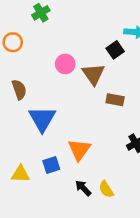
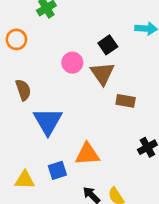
black square: (115, 50) -> (108, 45), moved
orange triangle: (79, 150) -> (87, 154), turned 50

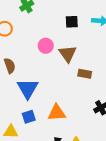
black square: (108, 45) -> (72, 22), moved, turned 32
blue square: (57, 170) -> (29, 117), moved

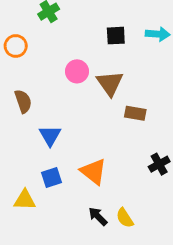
blue triangle: (28, 89) -> (50, 136), size x0.7
orange triangle: (57, 113) -> (93, 172), turned 42

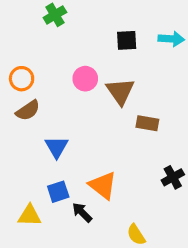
orange circle: (16, 46) -> (22, 79), moved
brown semicircle: (23, 101) -> (28, 110), turned 75
black arrow: (98, 216) -> (82, 212), moved

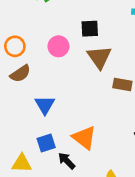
black square: (127, 40) -> (90, 29), moved
pink circle: (85, 79) -> (58, 46), moved

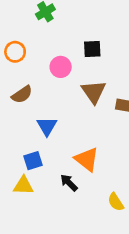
orange circle: (15, 46) -> (15, 52), moved
brown triangle: (99, 57) -> (94, 92), moved
blue square: (46, 143) -> (33, 161), moved

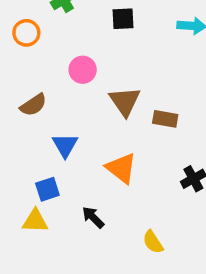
black square: (92, 49) -> (123, 19), moved
orange circle: (15, 52) -> (26, 33), moved
orange triangle: (87, 159) -> (121, 168), moved

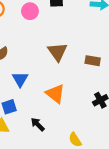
pink circle: (83, 70) -> (30, 11), moved
brown rectangle: (165, 119) -> (93, 61), moved

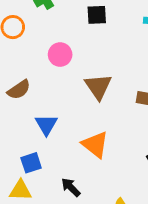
pink circle: (30, 11) -> (60, 55), moved

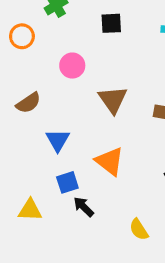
blue square: (31, 163) -> (67, 182), moved

